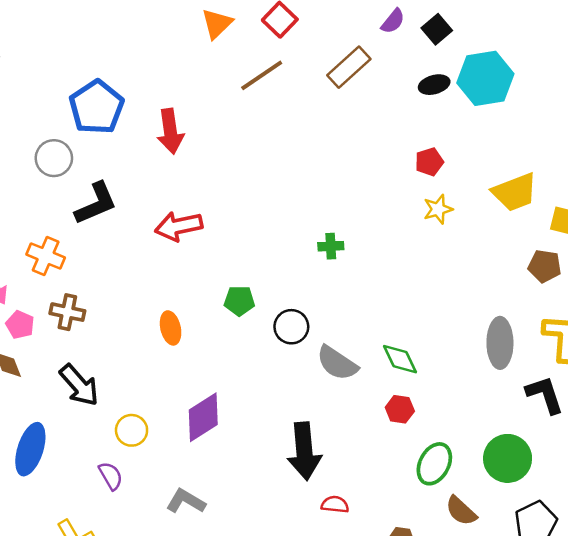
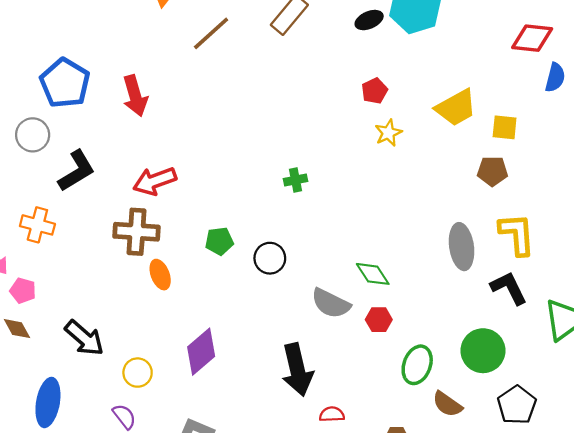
brown cross: (67, 312) -> (137, 232), moved, size x1.4
gray semicircle: (337, 363) -> (331, 303), moved

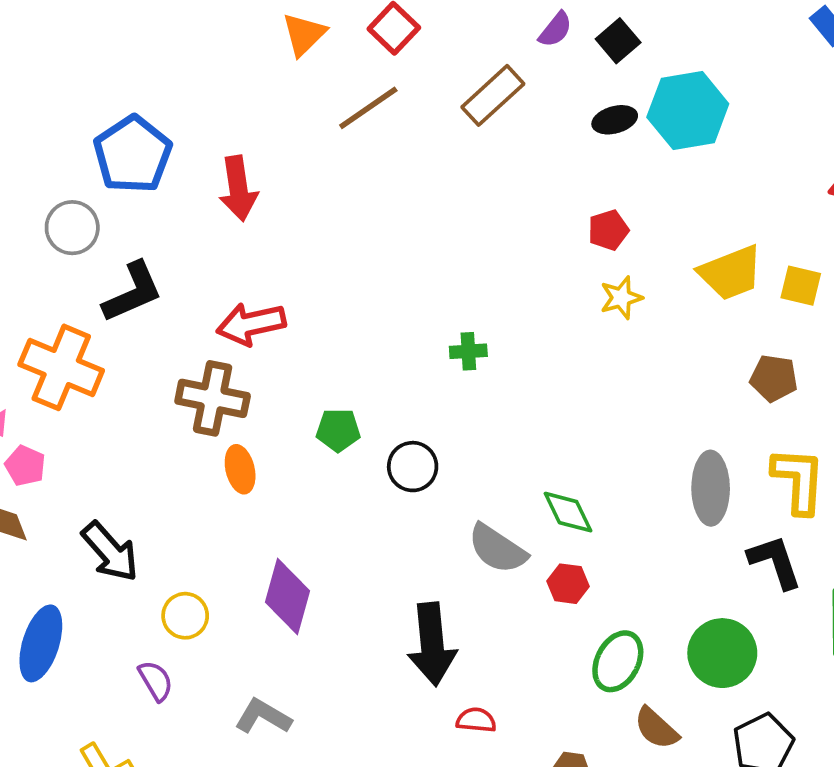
yellow square: (505, 127) -> (801, 286), moved
orange cross: (37, 225) -> (61, 367), size x1.5
purple diamond: (201, 352) -> (287, 597), turned -42

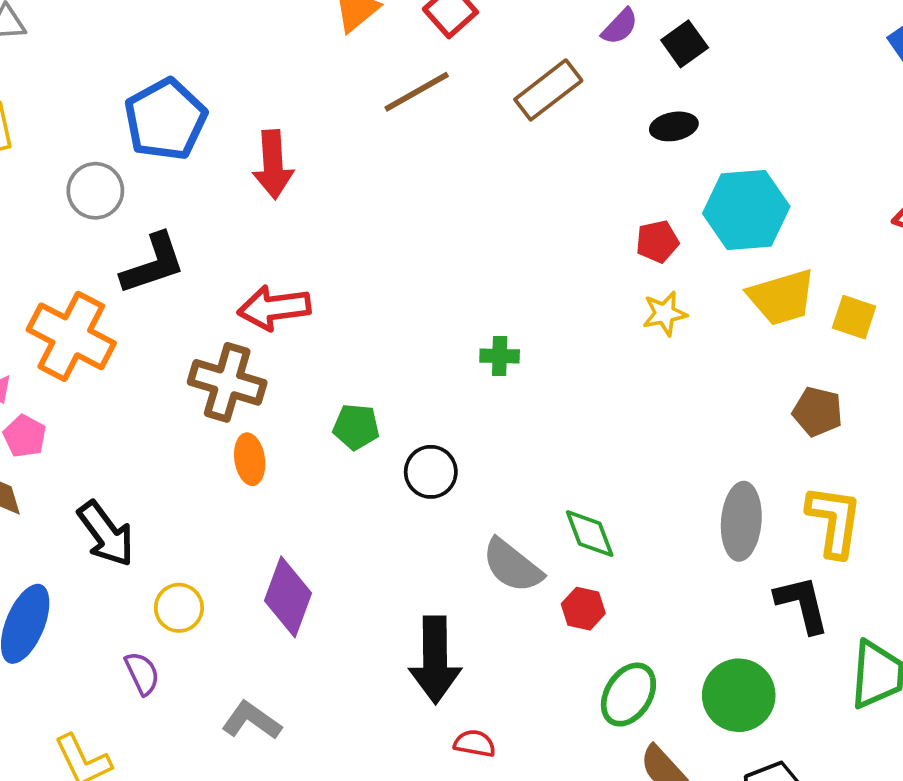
cyan hexagon: (688, 111) -> (746, 210), moved

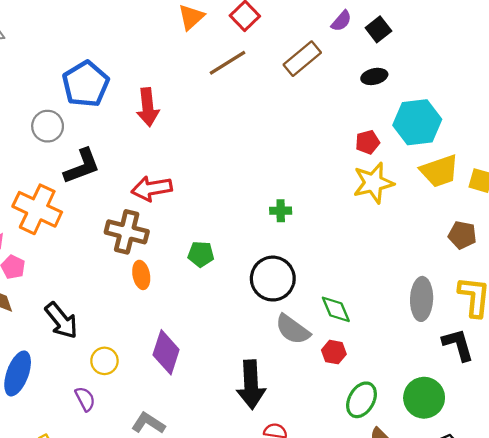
yellow star: (665, 314) -> (373, 183), size x1.6
black circle: (431, 472) -> (273, 279), moved, size x1.5

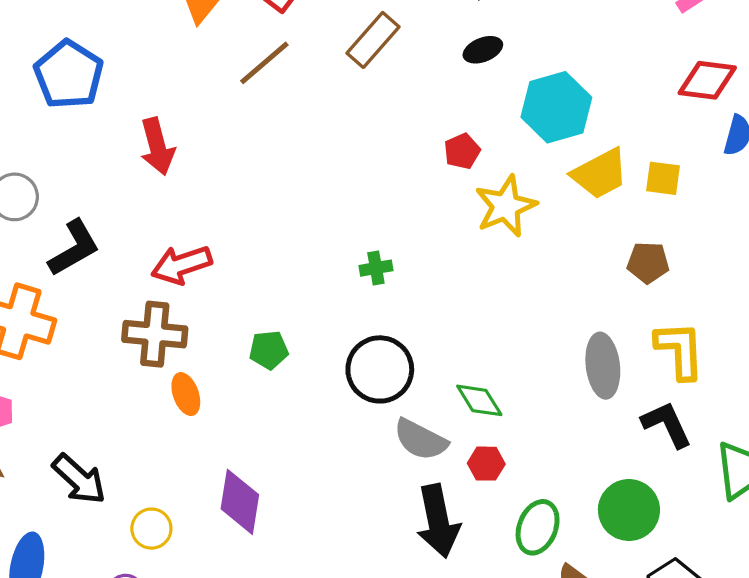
blue pentagon: (86, 84) -> (69, 75), moved
red pentagon: (368, 142) -> (462, 151), moved
black arrow: (251, 385) -> (438, 521), moved

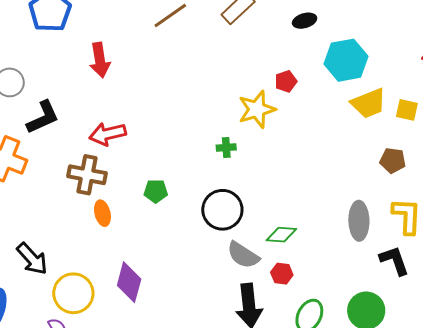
yellow star: (506, 206) -> (257, 109), moved
green diamond: (479, 400) -> (281, 235), turned -60
yellow circle: (151, 529) -> (73, 293), size x1.6

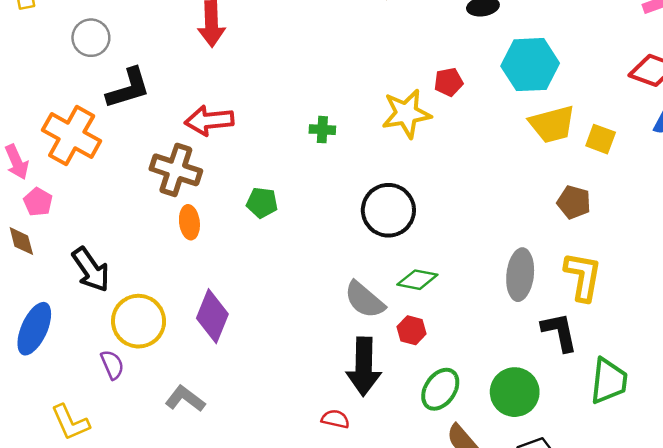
green cross: (226, 148) -> (322, 130), moved
black circle: (222, 210) -> (388, 210), moved

